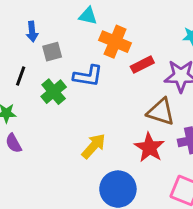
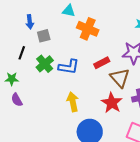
red rectangle: (142, 65) -> (102, 63), moved
blue L-shape: (88, 76) -> (69, 67), moved
brown triangle: (161, 112) -> (120, 78), turned 30
yellow arrow: (94, 146) -> (73, 102), turned -54

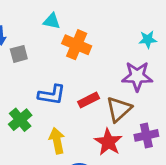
red rectangle: (102, 63) -> (89, 100), moved
green cross: (45, 64) -> (20, 120), moved
brown triangle: (120, 78) -> (119, 109), turned 30

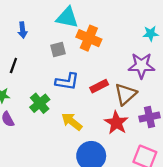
cyan triangle: (52, 21) -> (67, 18), size x1.5
gray square: (19, 54) -> (58, 50), moved
yellow arrow: (57, 141) -> (72, 122), turned -40

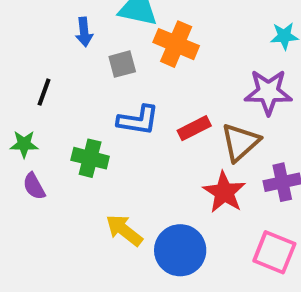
blue arrow: (23, 30) -> (84, 32), moved
green cross: (40, 103) -> (90, 158), turned -36
yellow arrow: (72, 122) -> (124, 230), moved

